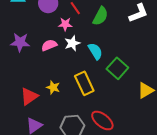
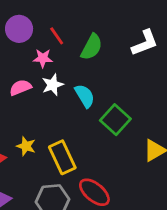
yellow rectangle: (84, 83) -> (62, 157), moved

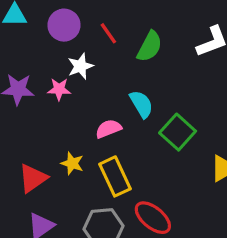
pink star: (43, 58) -> (59, 89), moved
white star: (53, 85) -> (80, 66), moved
pink semicircle: (20, 88) -> (108, 129), moved

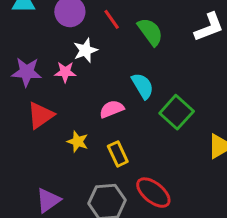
green semicircle: (150, 46) -> (150, 32), turned -64
yellow rectangle: (115, 176) -> (118, 154), size x0.7
red triangle: (33, 178) -> (41, 115), moved

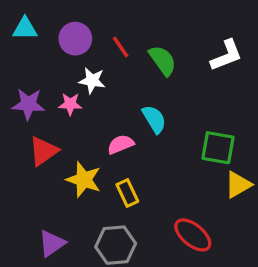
white star: (85, 50) -> (92, 81), turned 30
green square: (177, 112) -> (218, 148), moved, turned -32
yellow star: (78, 142) -> (84, 180), size x1.5
red ellipse: (153, 193) -> (193, 235), moved

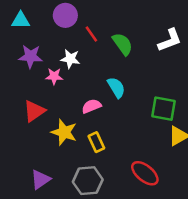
purple circle: (75, 39) -> (65, 15), moved
purple star: (28, 104) -> (31, 56), moved

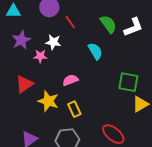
green semicircle: (123, 44) -> (108, 24), moved
purple star: (31, 56) -> (21, 40), turned -30
cyan semicircle: (116, 87) -> (95, 51), moved

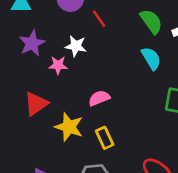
cyan semicircle: (95, 51) -> (151, 58), moved

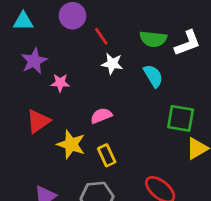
green semicircle: (151, 21) -> (153, 39), turned 132
white star: (76, 46) -> (112, 64), moved

